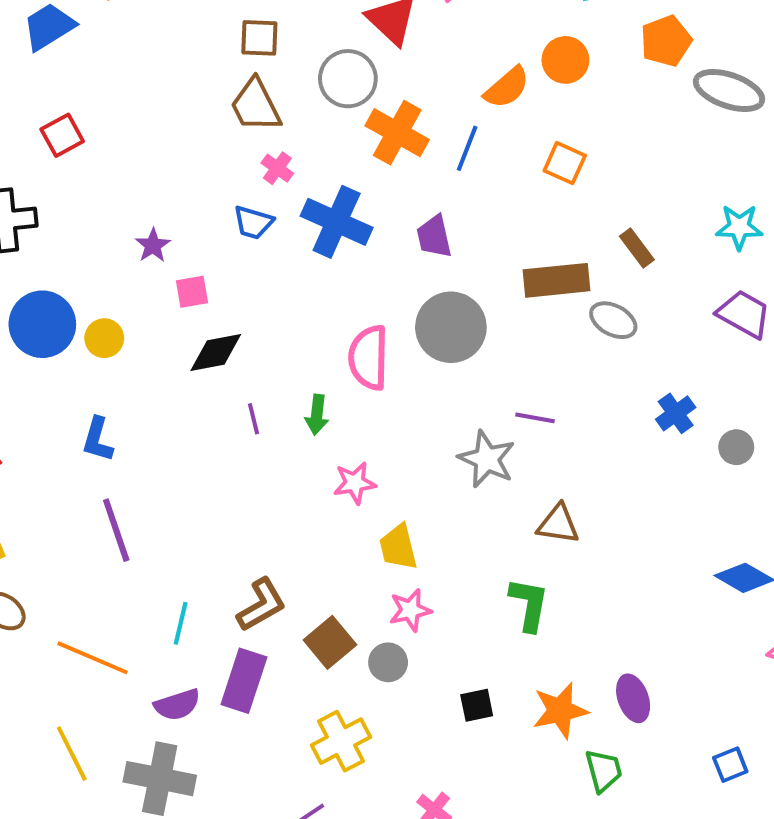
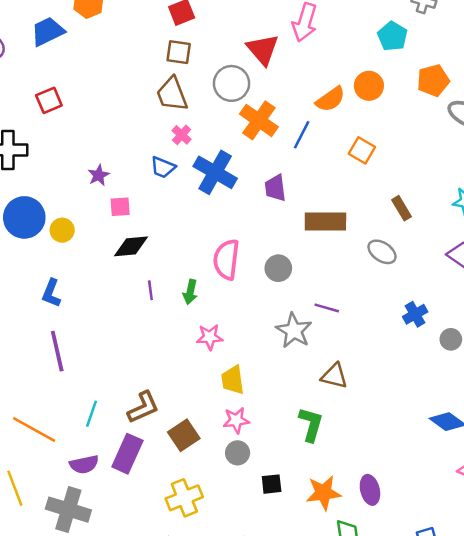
brown rectangle: (557, 280) -> (325, 222), moved
gray circle: (451, 327) -> (278, 268), moved, size x0.6
gray circle: (388, 662) -> (238, 453), moved

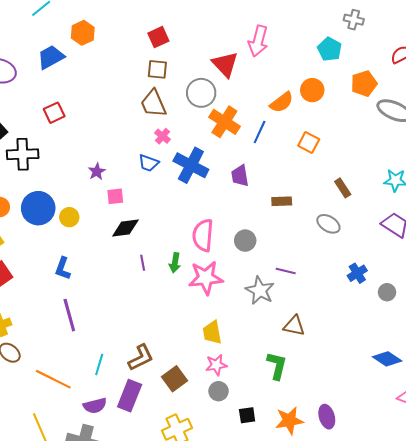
brown rectangle: (325, 222) -> (282, 201), size x0.6
pink star: (210, 337) -> (206, 278), moved, size x1.6

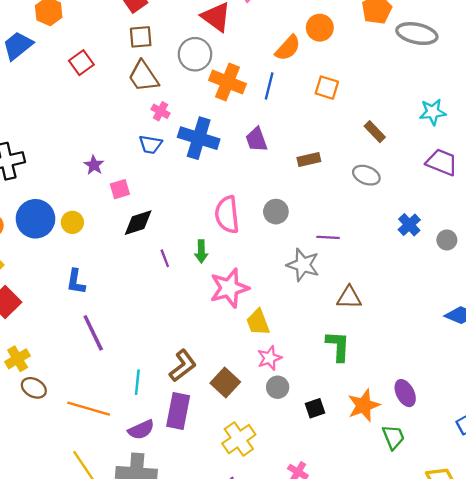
red square: (54, 113) -> (81, 63), moved
pink star: (206, 278) -> (229, 288), moved

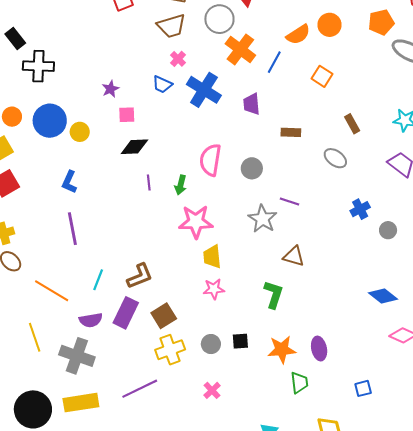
brown trapezoid: (143, 76) -> (171, 26), turned -88
brown square: (225, 383) -> (164, 316), moved
gray circle: (278, 387) -> (211, 344), moved

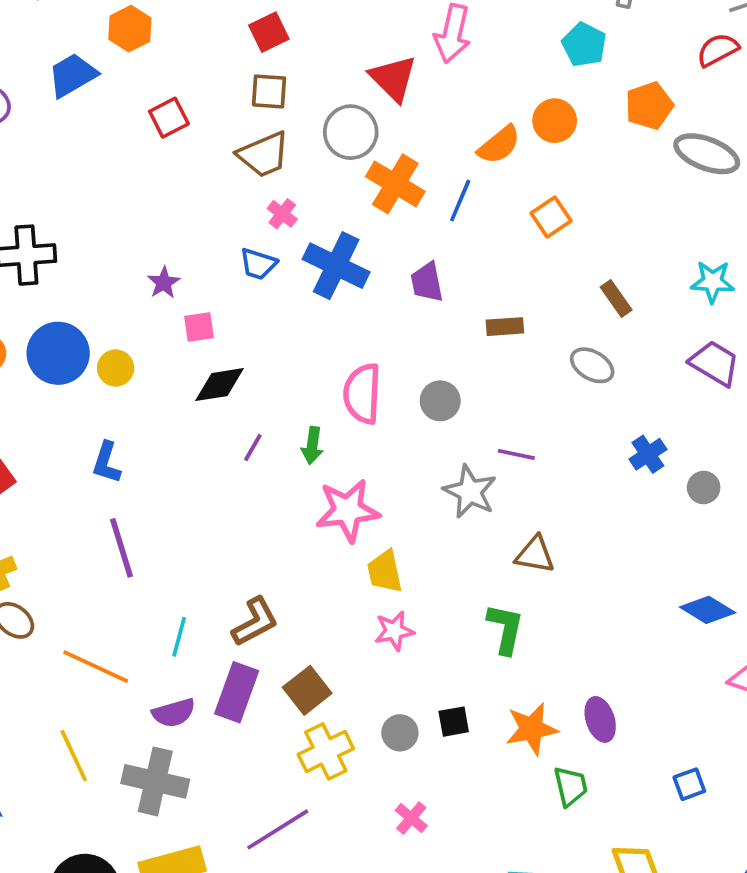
orange square: (322, 76) -> (551, 217), turned 30
purple line: (149, 182) -> (253, 448), turned 42

